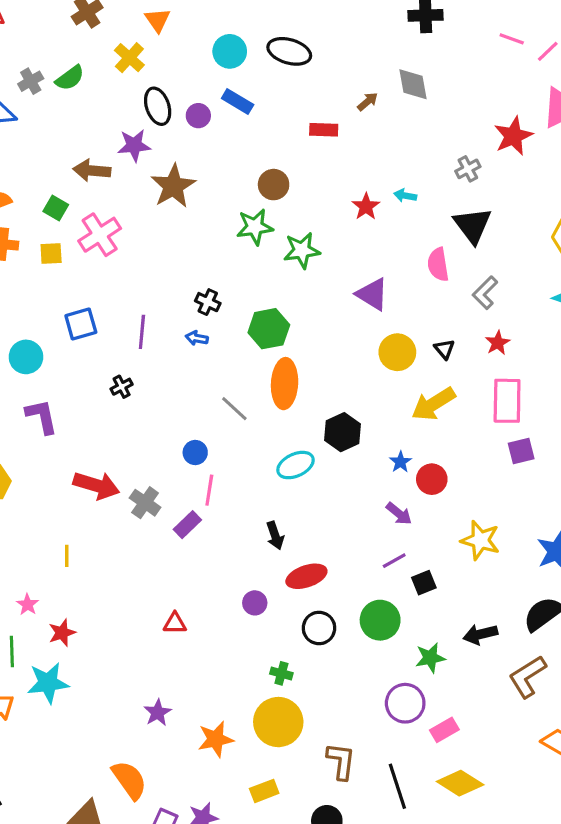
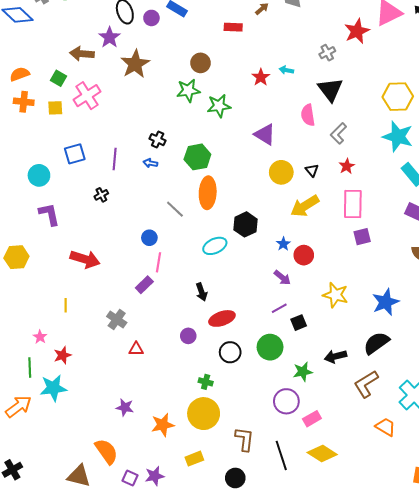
purple star: (134, 145) -> (110, 37), turned -30
gray cross: (145, 503) -> (117, 320), moved
purple star: (158, 713) -> (125, 407), turned -30

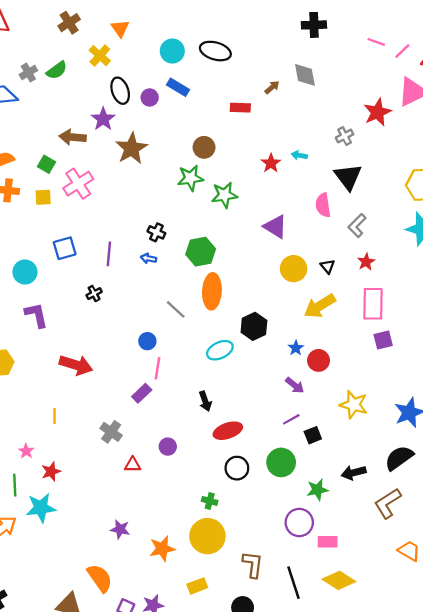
purple circle: (188, 336) -> (168, 447), moved
pink rectangle: (312, 419) -> (328, 542), turned 30

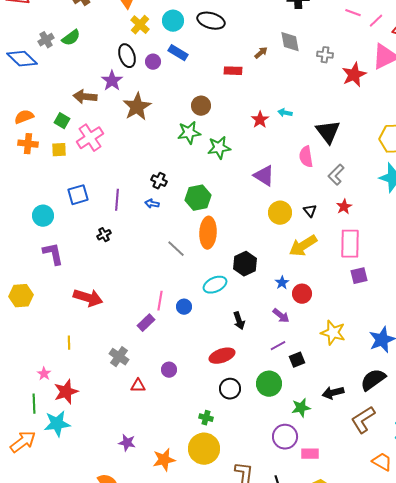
yellow cross: (100, 56) -> (140, 25), moved
gray cross: (345, 136) -> (325, 55), moved, turned 35
blue circle: (147, 341) -> (184, 307), moved
black arrow: (205, 401) -> (239, 321), moved
red star: (51, 471) -> (66, 392), size x1.4

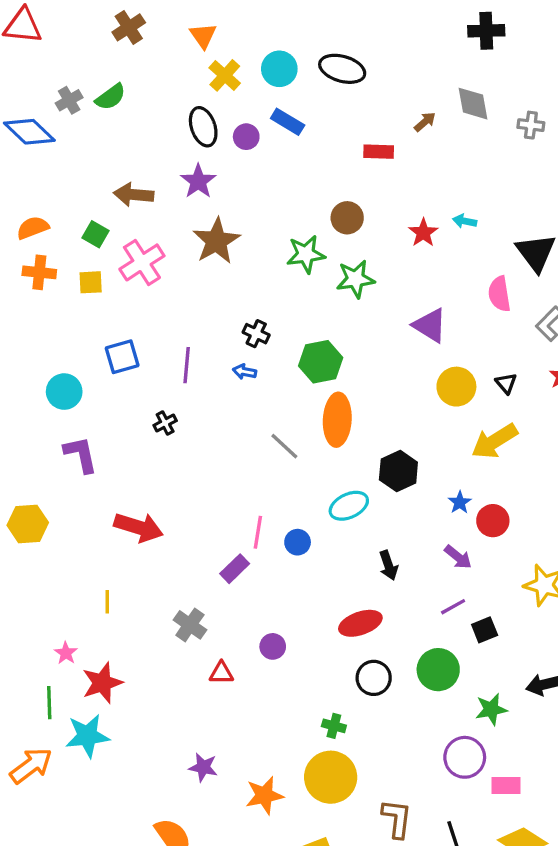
purple star: (112, 81) -> (198, 181), moved
brown circle: (201, 106) -> (347, 218), moved
brown star: (137, 107) -> (216, 241), moved

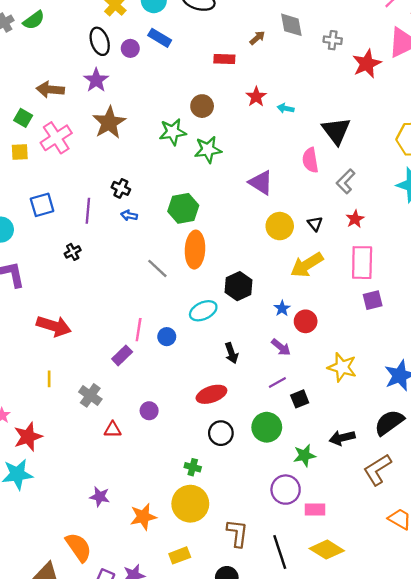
red star: (423, 233) -> (256, 97), moved
black cross: (256, 334) -> (121, 188), moved
yellow line: (107, 602) -> (49, 379), moved

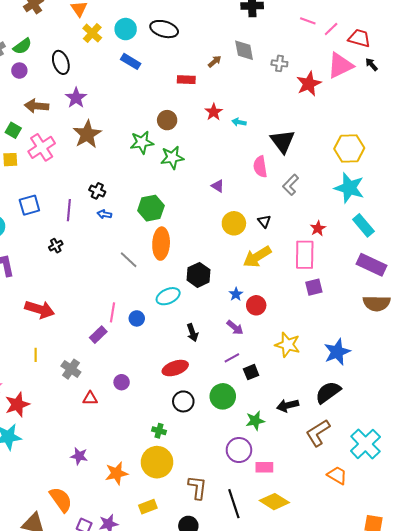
black ellipse: (100, 41) -> (61, 62), moved
purple circle: (130, 48) -> (19, 71), moved
purple triangle: (261, 183) -> (218, 186), size x0.6
red star: (355, 219) -> (318, 228), moved

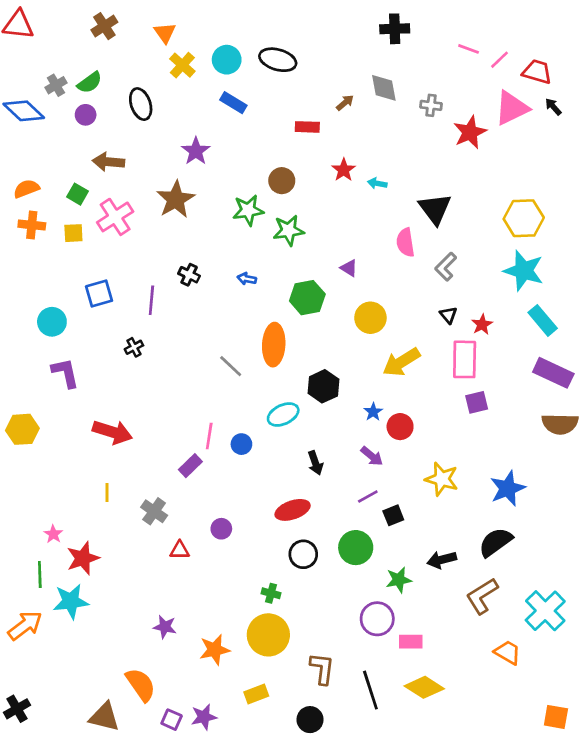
purple star: (76, 98) -> (196, 151), moved
green hexagon: (151, 208) -> (307, 298), moved
blue arrow: (104, 214) -> (247, 279), moved
black triangle: (264, 221) -> (448, 315), moved

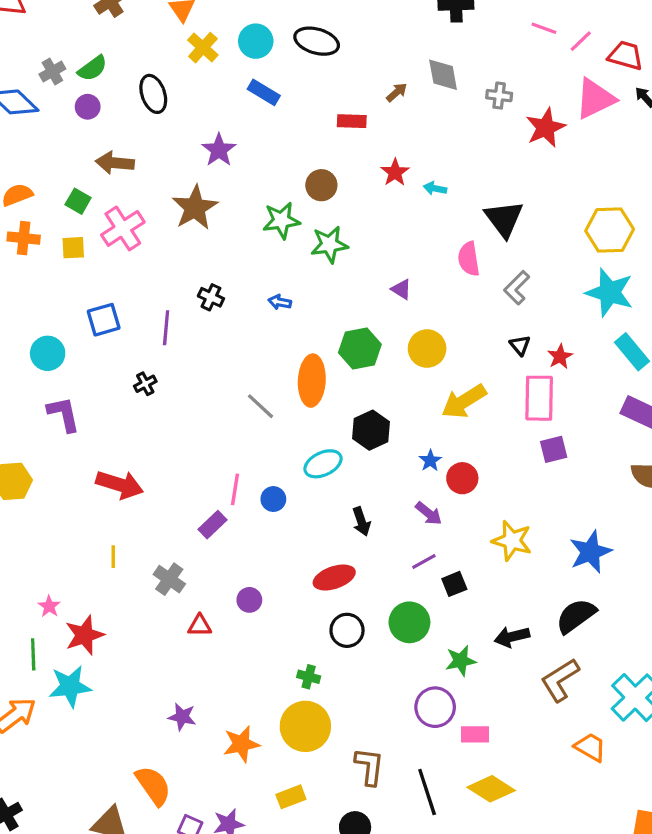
green hexagon: (307, 298) -> (360, 349), moved

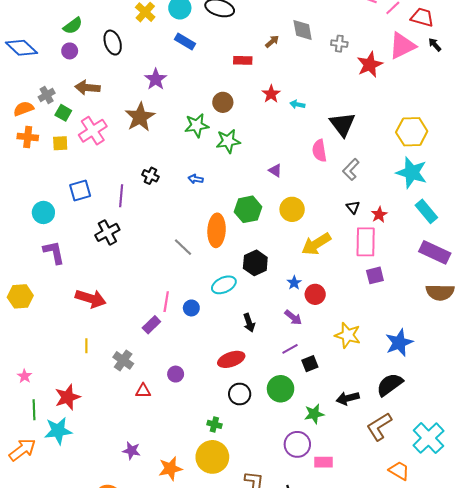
gray cross: (52, 72) -> (47, 95), moved
black cross: (145, 384) -> (107, 232), size x1.6
pink star: (49, 606) -> (25, 376), moved

